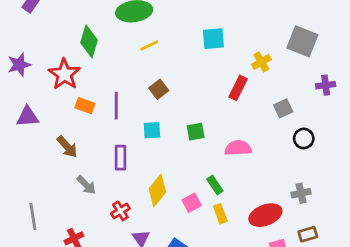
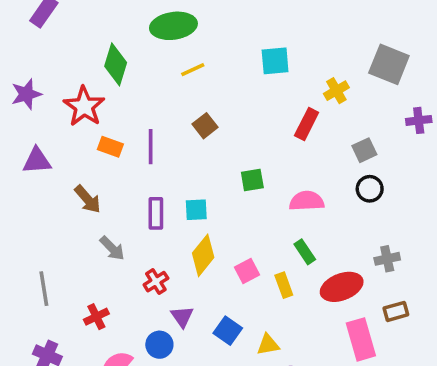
cyan square: (152, 130) -> (196, 210), moved
black circle: (304, 138) -> (370, 189), moved
green rectangle: (215, 185) -> (305, 252), moved

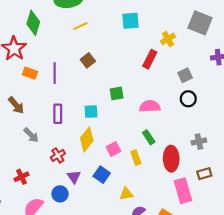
cyan square: (196, 210) -> (91, 112), moved
red ellipse: (342, 287) -> (171, 159), turned -70
blue square: (228, 331) -> (102, 175), moved

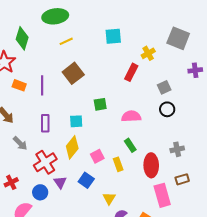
brown square: (88, 60) -> (73, 73), size x1.5
red cross: (58, 155) -> (45, 162), size x1.6
blue circle: (60, 194) -> (40, 192), moved
yellow triangle: (126, 194) -> (109, 198), turned -48

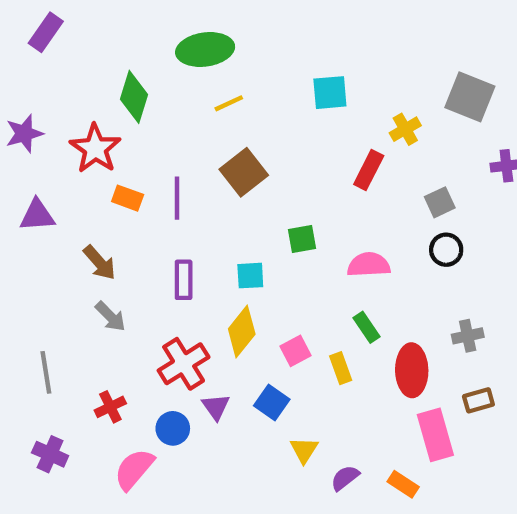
gray arrow: (20, 143) -> (110, 316), moved
yellow triangle: (109, 198) -> (304, 450), moved

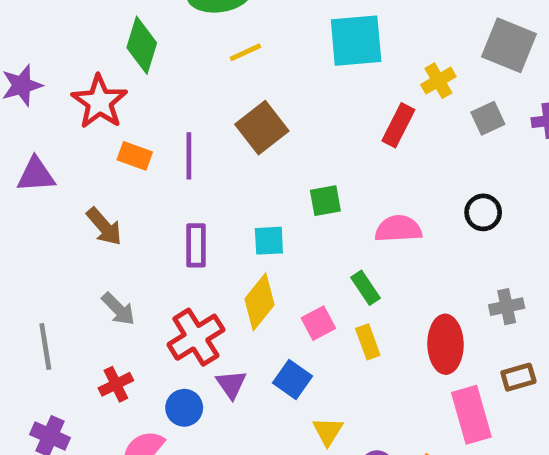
cyan square: (330, 93) -> (356, 41), size x1.4
gray square: (440, 202) -> (488, 118), moved
gray arrow: (110, 316) -> (118, 309), moved
green rectangle: (367, 327) -> (365, 288), moved

